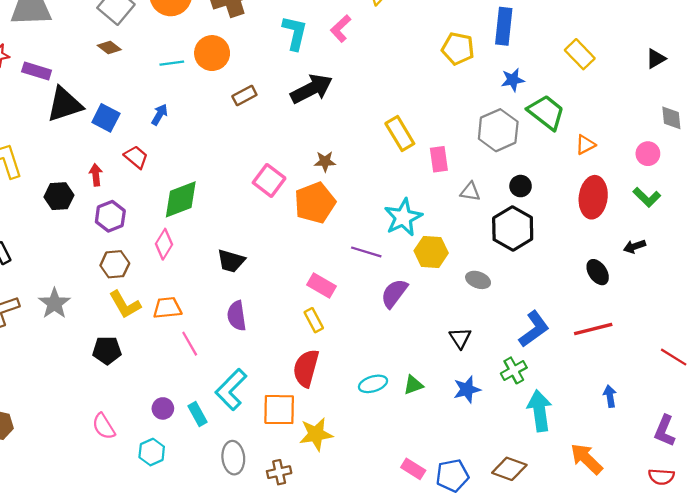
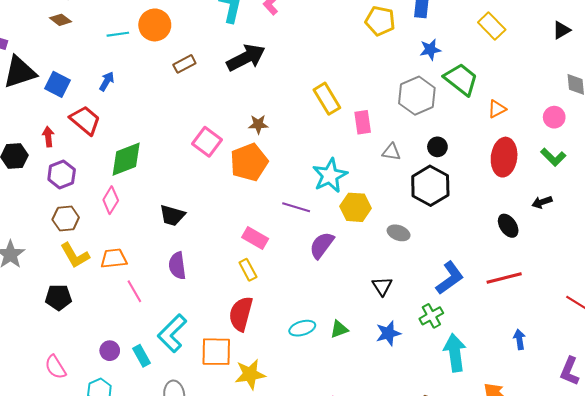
red trapezoid: (136, 157) -> (85, 120), size x1.4

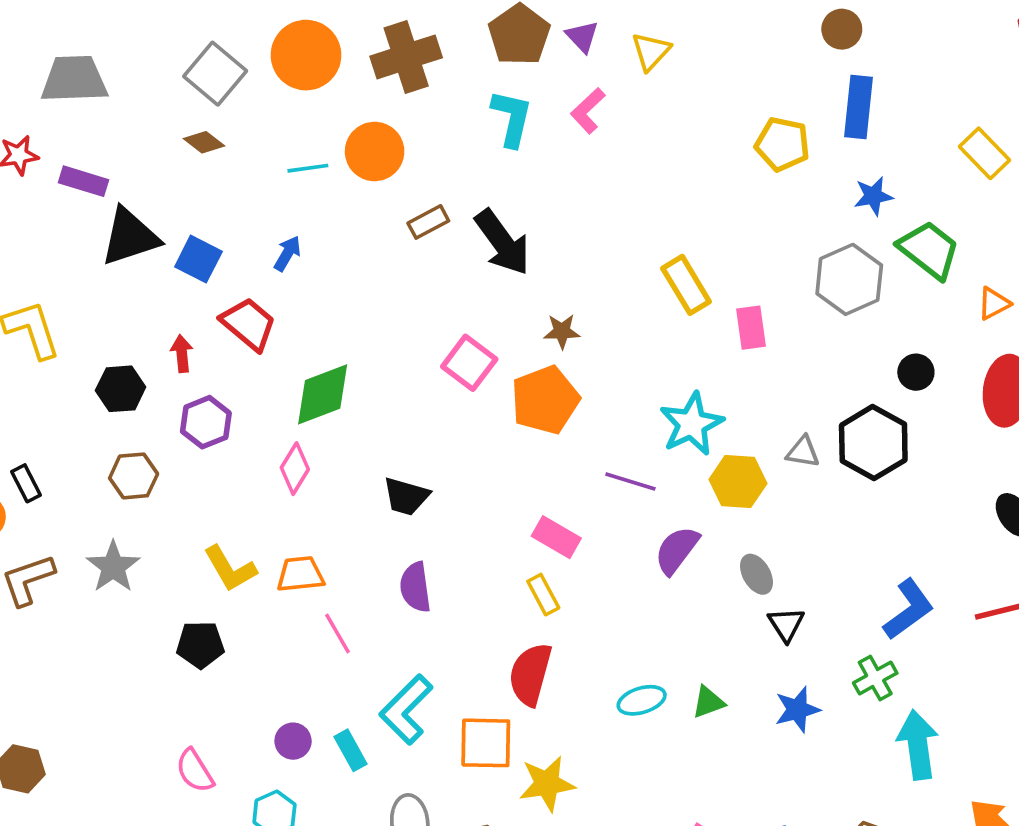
black arrow: (246, 58) -> (503, 242), moved, turned 81
black circle: (437, 147) -> (916, 372), moved
gray triangle: (391, 152) -> (803, 452), moved
brown hexagon: (66, 219) -> (134, 476), moved
gray ellipse: (399, 233) -> (757, 574), moved, turned 40

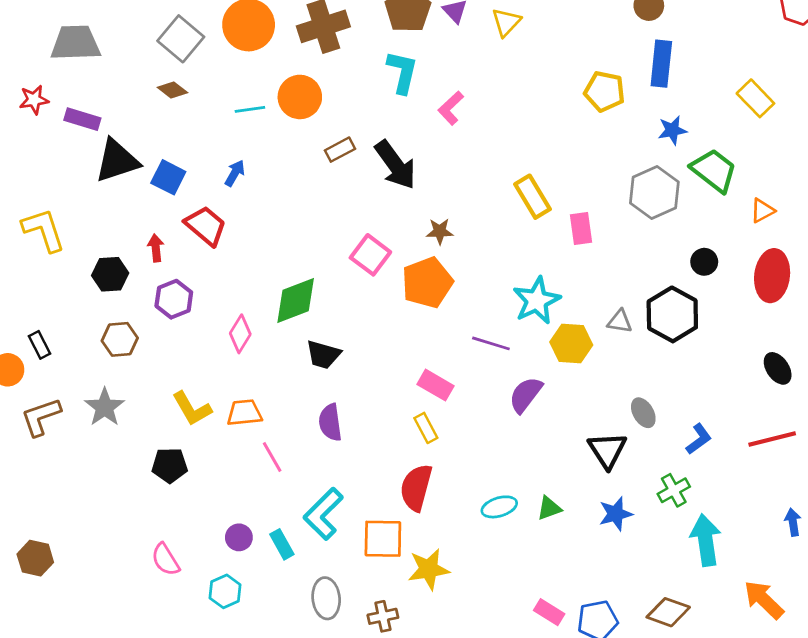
pink L-shape: (588, 111) -> (451, 108), moved
green diamond: (323, 394) -> (296, 301), moved
gray ellipse: (757, 574) -> (643, 413), moved
blue L-shape: (909, 609) -> (699, 439), size x0.7
black triangle: (786, 624) -> (607, 450), size x1.4

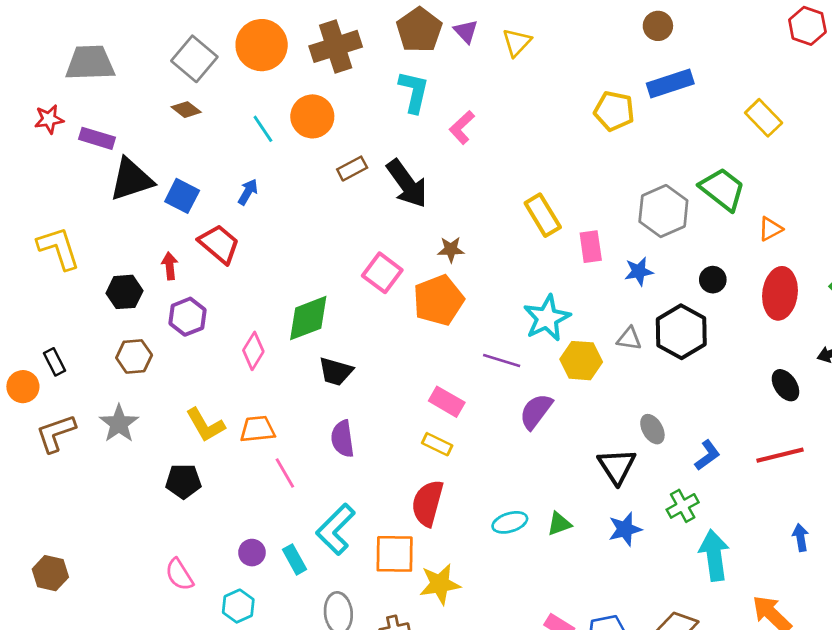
blue rectangle: (661, 64) -> (670, 84), turned 66
cyan line: (250, 109) -> (263, 129), turned 64
blue star: (672, 130) -> (639, 271), moved
yellow rectangle: (426, 428) -> (437, 444), turned -36

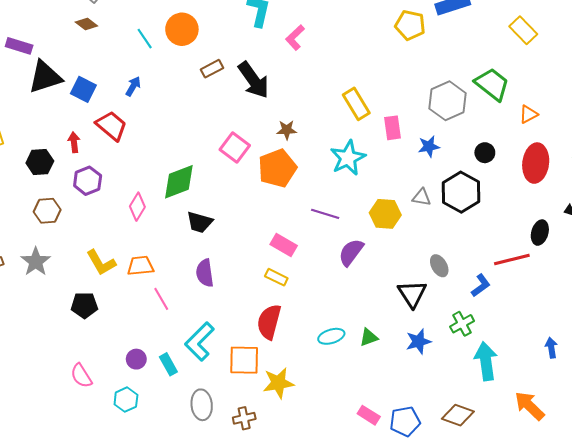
cyan star: (547, 318) -> (348, 158), moved
black ellipse: (785, 385) -> (540, 233), turned 50
red line: (780, 455) -> (512, 260), moved

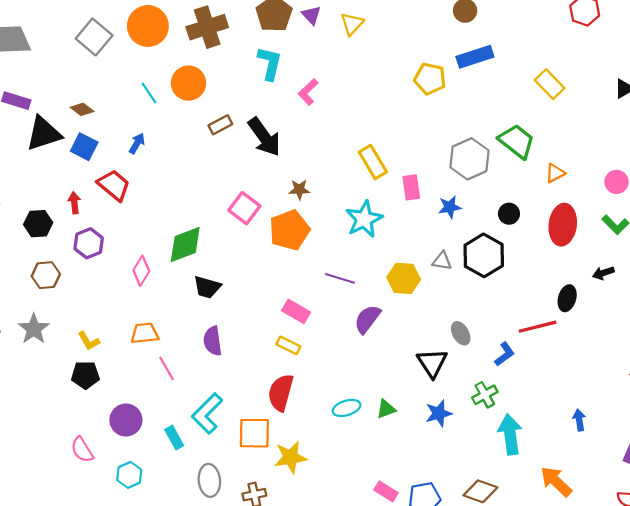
brown diamond: (86, 24) -> (82, 109), moved
yellow L-shape: (101, 263) -> (89, 341), moved, size x0.7
purple circle: (136, 359) -> (126, 420), moved, size x1.5

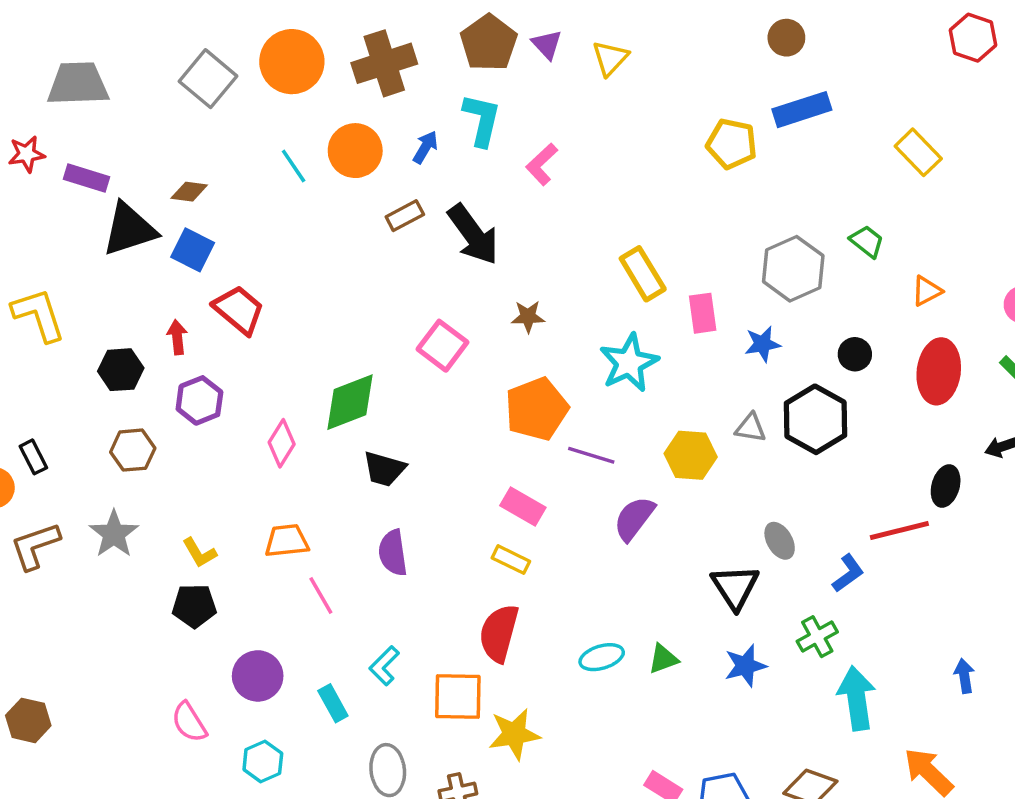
brown diamond: (82, 109) -> (189, 192), turned -30
green trapezoid: (517, 141) -> (867, 241), size x0.6
blue arrow: (137, 143) -> (425, 147), moved
orange pentagon: (289, 230) -> (537, 409), moved
cyan L-shape: (207, 413) -> (384, 666), size x0.6

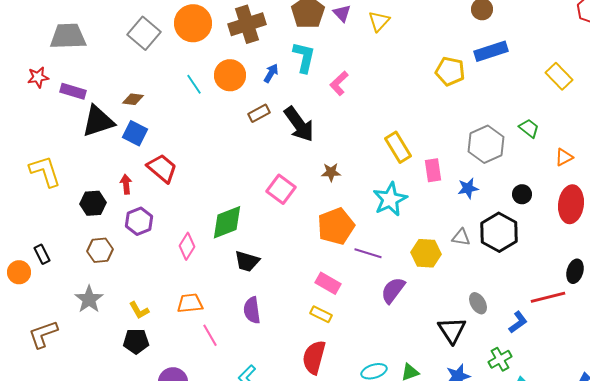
brown L-shape: (35, 546) -> (43, 334), moved

